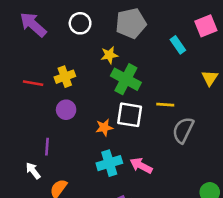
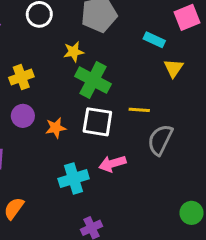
cyan rectangle: (178, 45) -> (154, 40), turned -30
yellow triangle: (210, 78) -> (174, 68), moved
orange star: (104, 128) -> (56, 128), moved
pink arrow: (141, 166) -> (112, 164), moved, turned -45

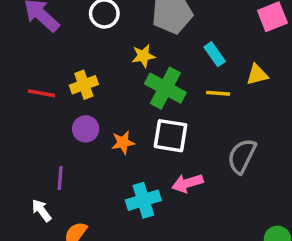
cyan rectangle: (154, 40) -> (215, 54), moved, turned 30
yellow triangle: (174, 68) -> (257, 75), turned 42
yellow line: (139, 110) -> (218, 93), moved

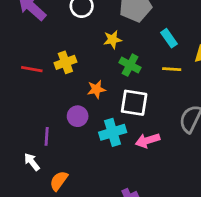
green cross: (165, 88) -> (130, 65), size x0.7
purple circle: (86, 129) -> (78, 116), moved
orange star: (123, 142) -> (96, 89), moved
cyan cross: (143, 200) -> (113, 132), moved

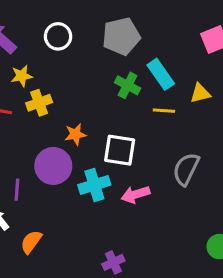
cyan rectangle: (169, 38) -> (161, 74), size x1.4
yellow star: (113, 40) -> (22, 76), moved
green cross: (130, 65) -> (128, 85), moved
purple circle: (78, 116) -> (53, 166), size x1.5

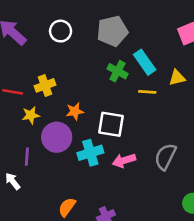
yellow star: (22, 76) -> (31, 115), moved
gray semicircle: (186, 169) -> (165, 157), moved
orange semicircle: (31, 242) -> (67, 207), moved

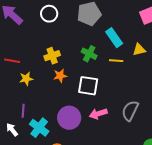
green cross: (117, 71) -> (89, 54), moved
yellow cross: (45, 85) -> (52, 56), moved
purple circle: (57, 137) -> (69, 118), moved
cyan cross: (90, 153) -> (39, 128), moved, turned -36

